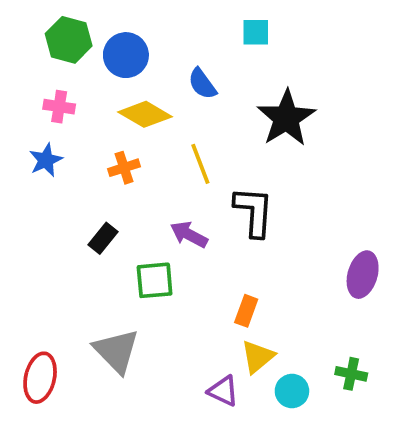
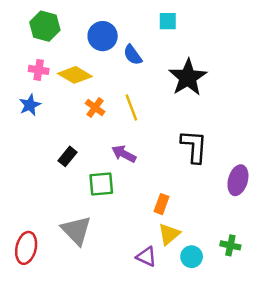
blue circle: (126, 55) -> (103, 36), moved
yellow diamond: (145, 114) -> (75, 75), moved
orange cross: (124, 168) -> (95, 108), moved, turned -36
black L-shape: (254, 212) -> (194, 146), moved

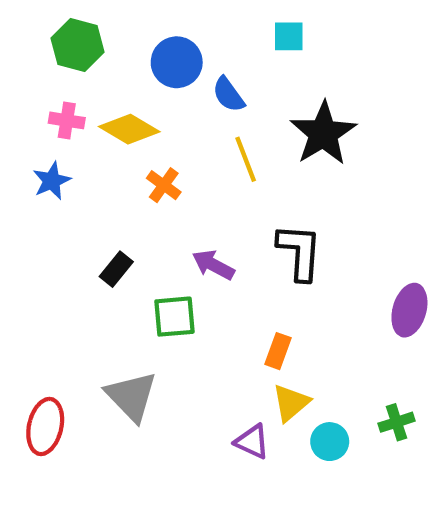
yellow line: (131, 108) -> (246, 159), moved
black L-shape: (194, 146) -> (300, 252), moved
green cross: (230, 245) -> (396, 422), turned -30

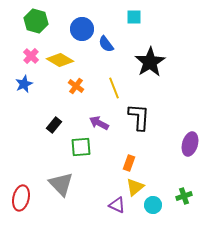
pink cross: (67, 120) -> (31, 56), turned 35
yellow line: (246, 159) -> (114, 88), moved

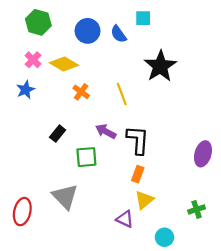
blue semicircle: (106, 44) -> (119, 34), moved
black L-shape: (139, 117) -> (138, 140), moved
cyan circle: (153, 205) -> (164, 237), moved

